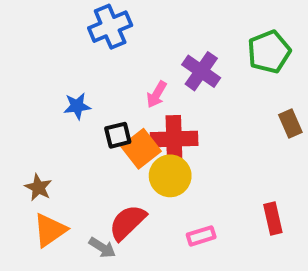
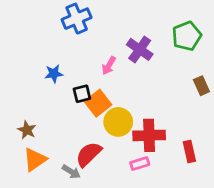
red cross: (174, 139) -> (149, 135), moved

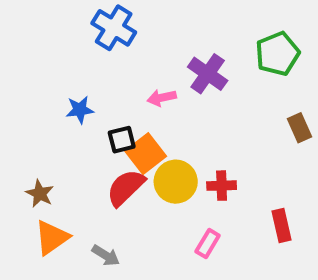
blue cross: (77, 19) -> (114, 28), turned -36
pink arrow: (109, 66) -> (162, 98), turned 48
red cross: (149, 135) -> (222, 186), moved, size x0.6
red semicircle: (89, 154) -> (126, 188), moved
pink rectangle: (140, 164) -> (208, 244), turned -42

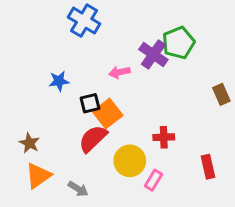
green pentagon: (278, 54) -> (179, 43), moved
yellow circle: (176, 182) -> (130, 161), moved

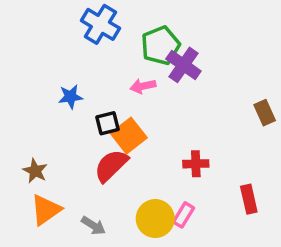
green pentagon: (179, 43) -> (161, 45), moved
yellow circle: (130, 161) -> (155, 219), moved

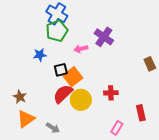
green pentagon: (161, 45) -> (57, 31), moved
pink rectangle: (183, 215) -> (117, 128), moved
yellow circle: (155, 219) -> (81, 100), moved

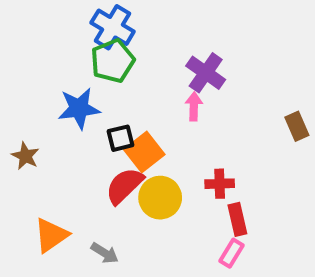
pink arrow: (81, 49) -> (194, 106), moved, turned 104
blue star: (40, 55) -> (79, 108), size x1.5
brown star: (20, 97) -> (25, 156), moved
red rectangle: (141, 113) -> (237, 219), moved

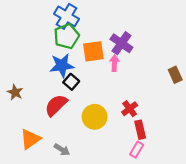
blue star: (79, 108) -> (62, 65), moved
black square: (121, 138) -> (71, 82), turned -35
orange square: (144, 152) -> (93, 51), moved, turned 30
red cross: (220, 184) -> (130, 109), turned -35
red semicircle: (124, 186) -> (56, 105), moved

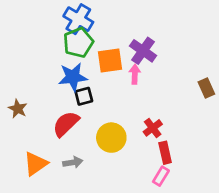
black square: (71, 82) -> (84, 96), turned 35
gray arrow: (62, 150) -> (73, 162), moved, turned -42

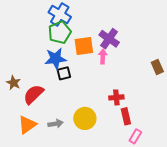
red semicircle: (66, 124) -> (33, 94), moved
red cross: (153, 128) -> (116, 97), turned 32
yellow circle: (111, 138) -> (85, 118), moved
pink rectangle: (161, 176) -> (135, 136), moved

